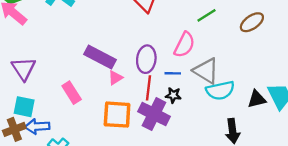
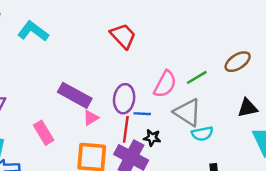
green line: (206, 15) -> (197, 77), moved
blue line: (173, 73) -> (142, 114), moved
cyan semicircle: (220, 90) -> (202, 134), size x0.7
black triangle: (257, 99) -> (248, 108), moved

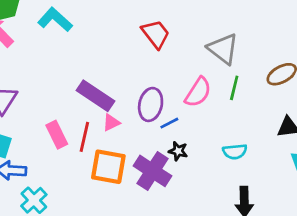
green line: (197, 77) -> (234, 88), turned -50
gray triangle: (188, 112) -> (223, 49), moved
blue line: (142, 114) -> (169, 123), turned -35
red line: (126, 129) -> (84, 137), moved

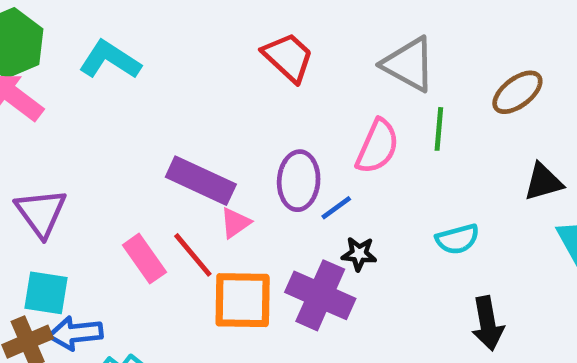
red line: (84, 137) -> (193, 255), turned -44

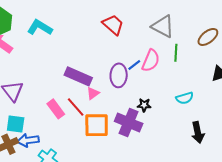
blue line: (336, 208) -> (134, 65), moved

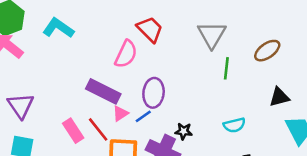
gray triangle: (163, 26) -> (212, 35), turned 30
pink semicircle: (151, 61) -> (126, 54), moved
blue line: (134, 65) -> (143, 116), moved

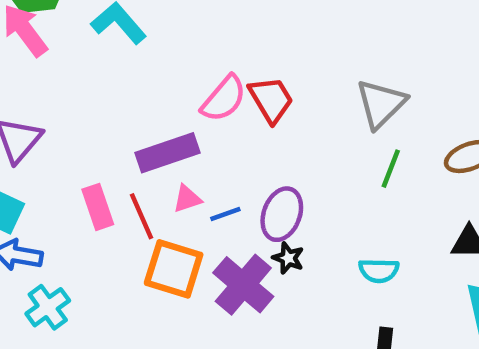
red trapezoid: (150, 29) -> (271, 100), moved
purple rectangle: (103, 91) -> (168, 153), turned -60
purple ellipse: (154, 93) -> (282, 214), moved

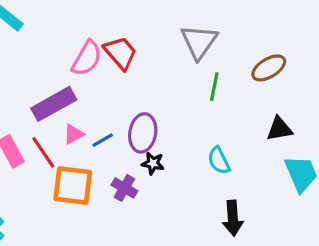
cyan semicircle: (379, 271) -> (219, 161), turned 72
purple cross: (243, 285) -> (124, 188), size x0.6

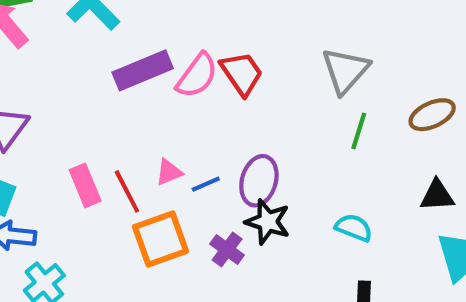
purple rectangle: (54, 104) -> (143, 70), moved
cyan semicircle: (219, 161) -> (354, 228), turned 132
black star: (153, 163) -> (268, 222), size x1.5
orange square: (73, 186) -> (160, 239), turned -33

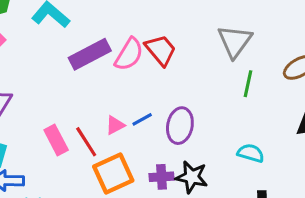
blue line: (206, 184) -> (142, 119), moved
black star: (268, 222) -> (192, 177), moved
purple cross: (227, 250) -> (162, 177), turned -35

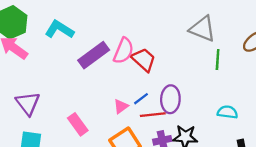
gray triangle: (235, 41) -> (203, 29), turned -36
red trapezoid: (161, 50) -> (144, 60), moved
red line: (86, 142) -> (153, 115), moved, turned -55

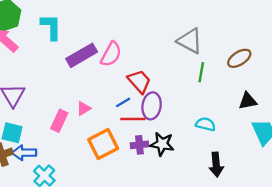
cyan L-shape: (59, 29) -> (51, 27), turned 52
red trapezoid: (144, 60) -> (139, 81), moved
pink triangle: (121, 106) -> (84, 108), moved
pink rectangle: (78, 124) -> (59, 121), turned 55

